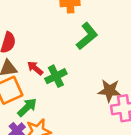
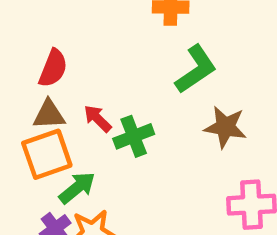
brown star: (109, 91) -> (225, 127), moved

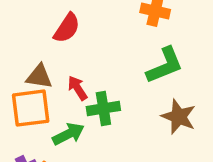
red semicircle: (53, 68) -> (67, 28), moved
green arrow: (77, 188) -> (68, 134), moved

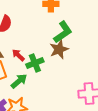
brown star: (179, 117) -> (59, 49), moved, turned -30

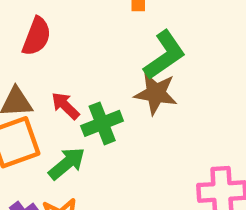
brown star: (59, 49) -> (156, 93), turned 30

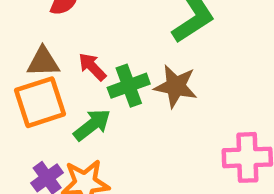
brown star: (156, 93) -> (176, 86), moved

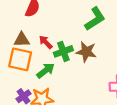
orange square: (40, 102) -> (20, 59), turned 30

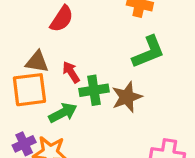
brown star: (86, 52) -> (127, 97), turned 30
orange square: (20, 59) -> (29, 90), turned -30

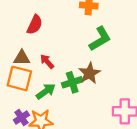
orange square: (29, 90) -> (19, 78), turned 30
green cross: (94, 90) -> (72, 82), moved

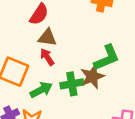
green L-shape: (100, 39) -> (107, 58), moved
brown triangle: (22, 58) -> (47, 38), moved

